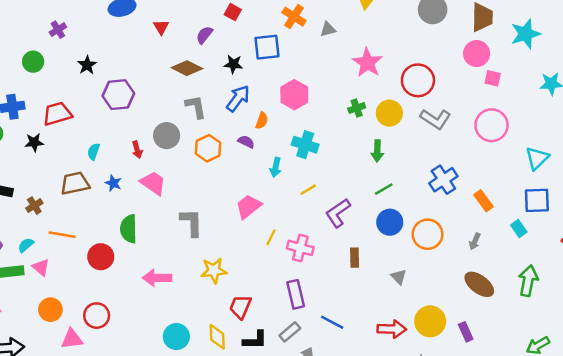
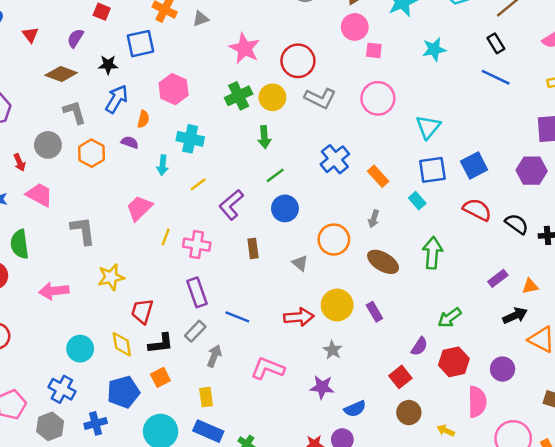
green cross: (357, 108) -> (239, 96), size x1.5
orange circle: (428, 234) -> (334, 240), moved

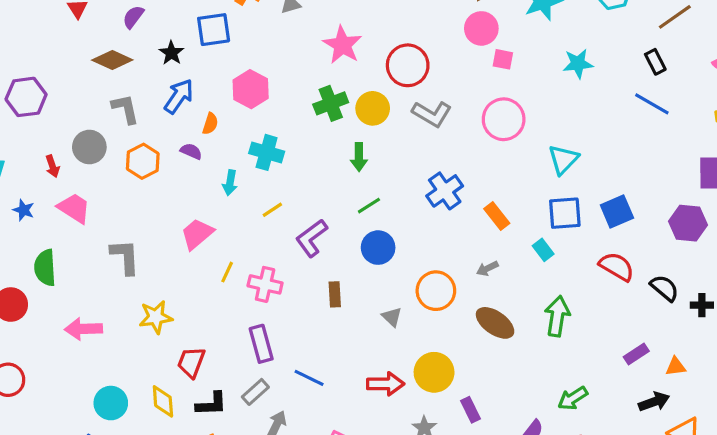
black star: (108, 65) -> (171, 53), turned 30
gray arrow: (374, 219) -> (487, 268), turned 42
purple rectangle: (374, 312) -> (471, 410), moved

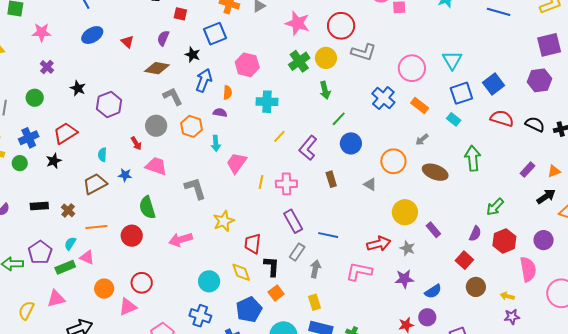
pink circle: (504, 119) -> (412, 68), moved
cyan arrow: (230, 183) -> (216, 143), moved
red arrow: (385, 384) -> (379, 244), moved
black L-shape: (211, 404) -> (272, 266), turned -70

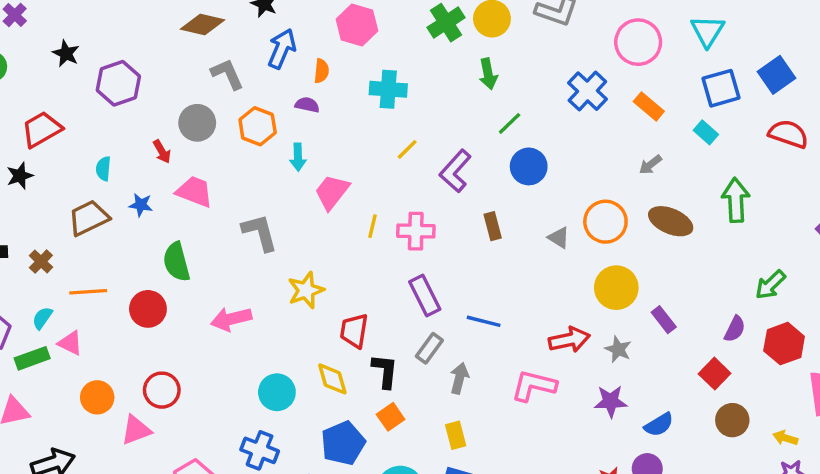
orange circle: (393, 161) -> (605, 222), moved

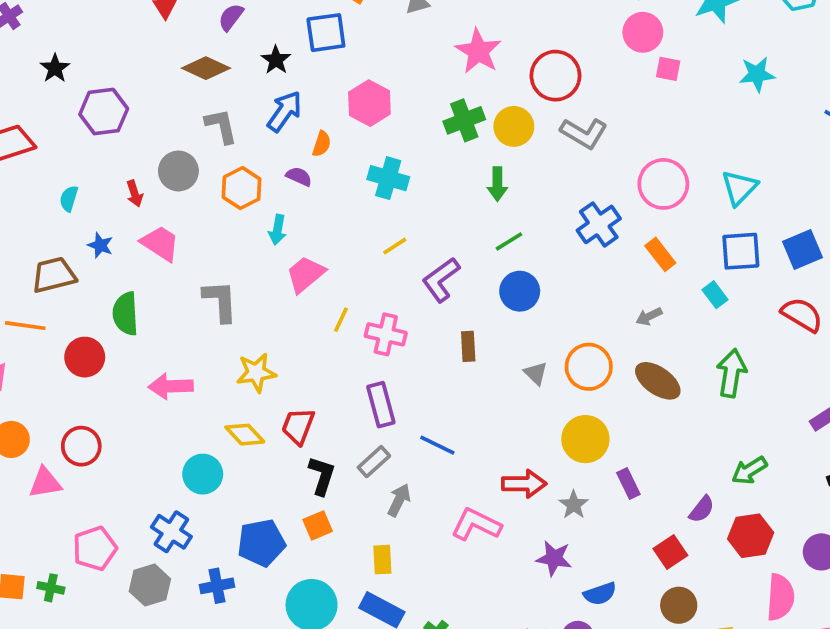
brown trapezoid: (89, 218) -> (54, 275), moved
yellow diamond: (332, 379) -> (245, 435), moved, turned -39

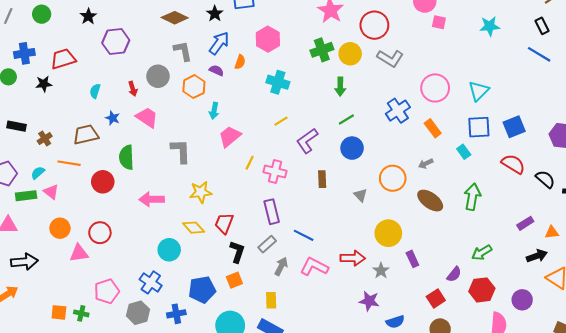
purple semicircle: (299, 176) -> (216, 70), moved
orange circle: (589, 367) -> (393, 178), moved
pink L-shape: (476, 524) -> (314, 267), moved

